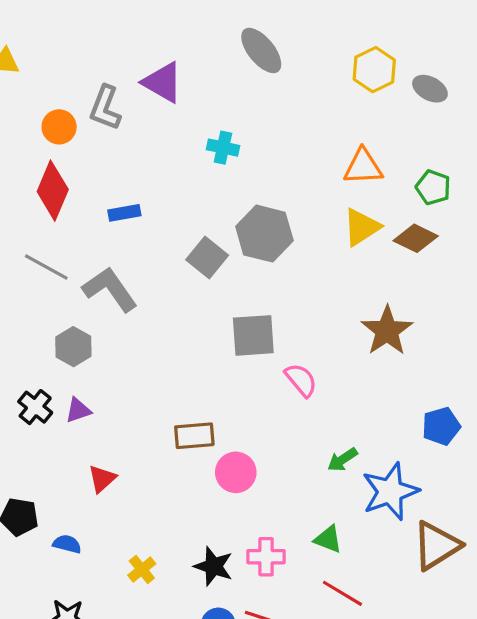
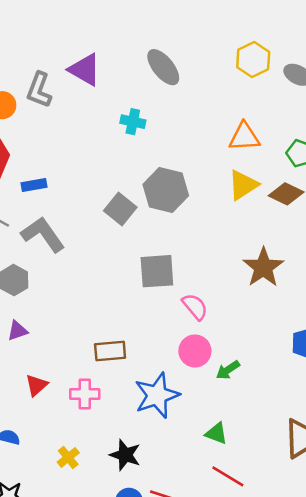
gray ellipse: (261, 50) -> (163, 67), moved
blue rectangle: (124, 213) -> (34, 185), moved
pink circle: (236, 472) -> (195, 351), moved
blue star: (390, 491) -> (157, 395), moved
pink cross: (266, 557) -> (85, 394), moved

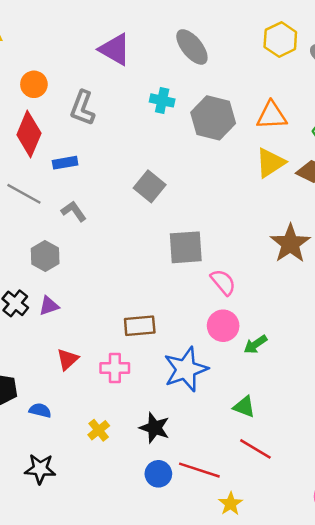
gray L-shape: (39, 90) -> (82, 108), moved
gray hexagon: (166, 190) -> (213, 118), moved
gray L-shape: (43, 234) -> (74, 211), size x0.6

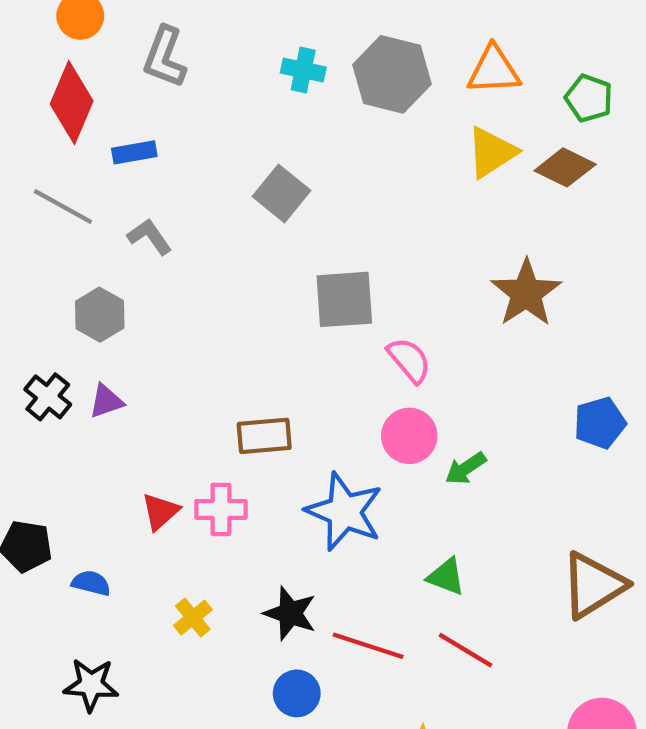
cyan cross: (162, 100) -> (303, 70), moved
red triangle: (68, 359) -> (160, 512), moved
blue star: (186, 369) -> (344, 512), turned -30
red line: (199, 470) -> (368, 646), moved

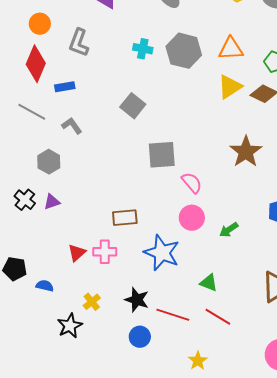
green arrow: (466, 468) -> (229, 230), moved
black star: (91, 685) -> (70, 326), moved, turned -30

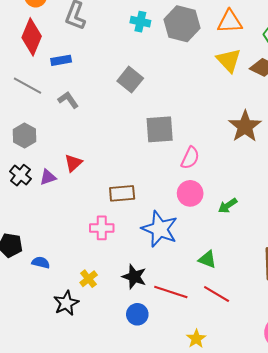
yellow triangle: (230, 87) -> (229, 60), turned -40
gray hexagon: (49, 162) -> (24, 135), moved
pink semicircle: (192, 183) -> (190, 158), turned 65
red triangle: (77, 253) -> (73, 163), moved

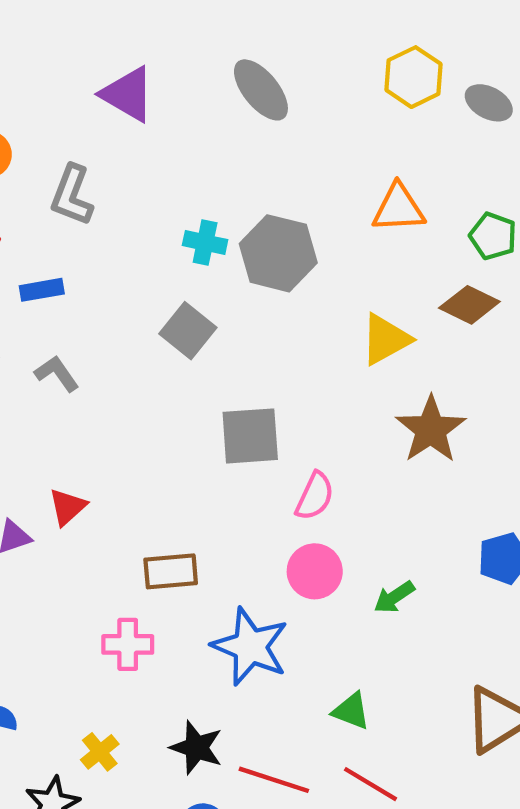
cyan cross: (140, 22) -> (205, 243), moved
gray hexagon: (182, 24) -> (278, 253), moved
yellow triangle: (229, 60) -> (386, 339), moved, turned 44

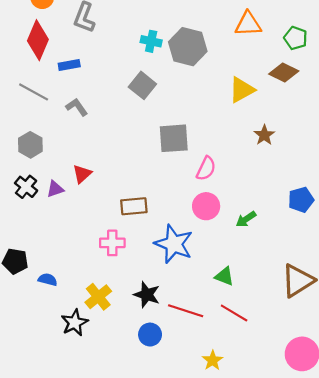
brown star: (431, 429) -> (264, 135), size x0.6
yellow cross: (100, 752) -> (98, 297), size x1.4

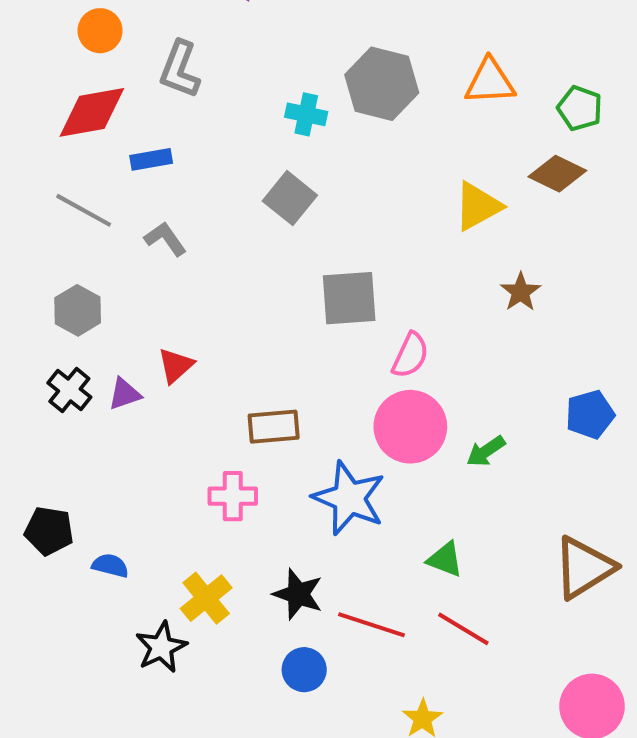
red diamond: (38, 40) -> (92, 112), turned 57
gray hexagon: (188, 47) -> (382, 84), moved
pink circle: (206, 206) -> (410, 427), size x1.4

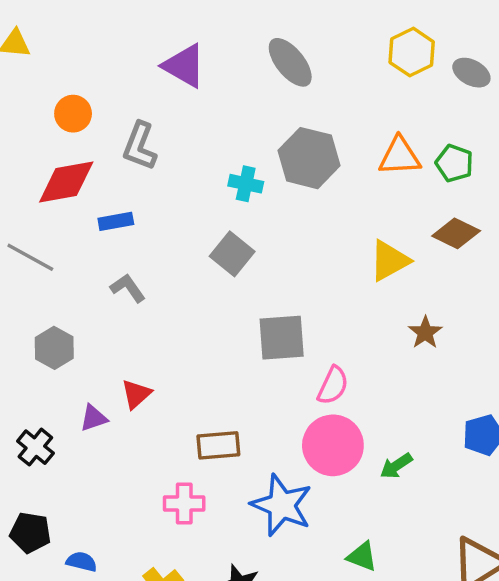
green pentagon: (580, 108) -> (454, 163), moved
gray line: (84, 210) -> (30, 257), moved
black cross: (69, 390) -> (35, 447), moved

